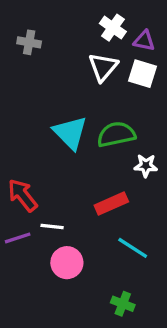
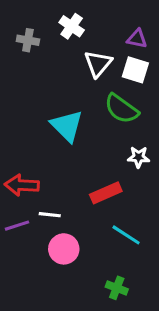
white cross: (113, 28) -> (72, 26), moved
green semicircle: (116, 134) -> (121, 109), moved, turned -132
red arrow: (23, 195) -> (22, 185), turned -48

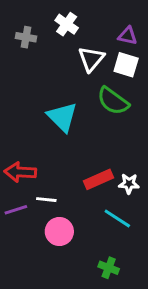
white star: (139, 157) -> (129, 184), moved

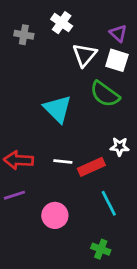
purple triangle: (128, 36) -> (118, 33), turned 30
white star: (129, 184) -> (120, 147), moved
white line: (46, 200) -> (63, 161), moved
cyan line: (117, 218) -> (109, 203), turned 30

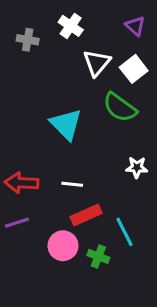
purple triangle: (118, 33) -> (135, 26), moved
white square: (117, 60) -> (134, 69), turned 35
red rectangle: (91, 167) -> (86, 215), moved
green cross: (101, 249) -> (98, 256), moved

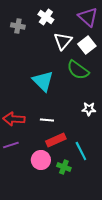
purple triangle: (135, 26) -> (88, 17), size x1.5

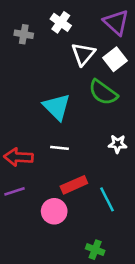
white line: (47, 120) -> (59, 148), moved
green cross: (64, 167) -> (95, 250), moved

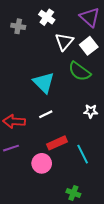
white line: (59, 148) -> (46, 114), turned -32

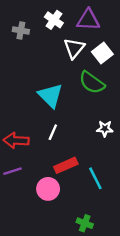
purple triangle: (90, 17) -> (88, 20), moved, turned -40
white line: (46, 114) -> (53, 132), turned -40

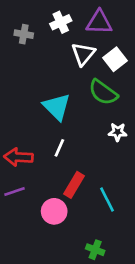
white cross: (54, 20) -> (61, 22), turned 30
white star: (105, 129) -> (118, 132), moved
red rectangle: (66, 165) -> (74, 185), turned -35

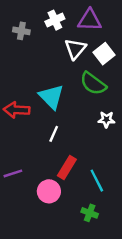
red arrow: (18, 157) -> (17, 110), moved
green cross: (95, 250) -> (90, 213), moved

